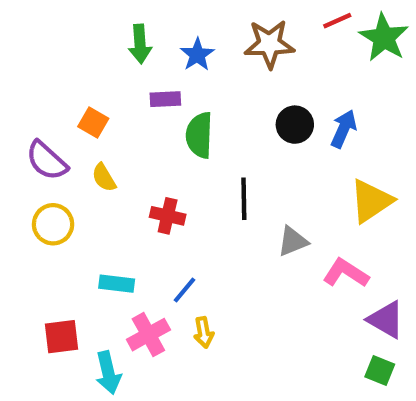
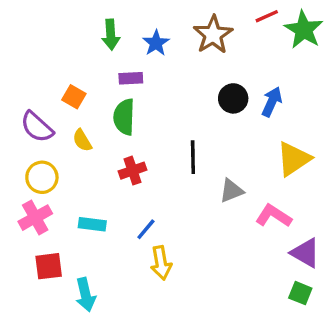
brown star: (269, 44) -> (213, 35), turned -30
green semicircle: (199, 135) -> (124, 117), moved
red cross: (168, 216) -> (133, 171), turned -32
yellow arrow: (204, 332) -> (161, 263), size x1.4
pink cross: (148, 335) -> (35, 218), moved

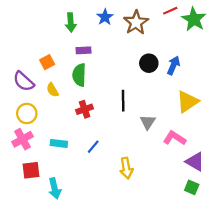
blue star: (156, 43) -> (105, 17), moved
orange square: (74, 97) -> (47, 62), turned 32
gray triangle: (231, 191) -> (148, 122), turned -35
yellow arrow: (161, 263) -> (126, 168), moved

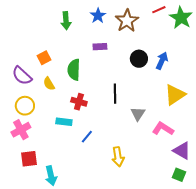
purple rectangle: (84, 50) -> (100, 47), moved
red cross: (85, 109) -> (79, 102), turned 35
cyan rectangle: (59, 143) -> (64, 122), moved

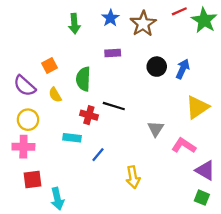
black line: (115, 94) -> (114, 106), moved, turned -72
pink cross: (21, 130) -> (23, 147), turned 30

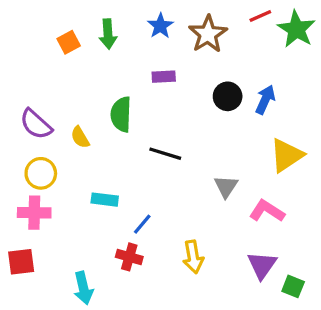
orange square: (49, 65) -> (69, 42), moved
red cross: (89, 115) -> (129, 257), moved
purple triangle: (205, 170) -> (262, 265), moved, turned 35
red square: (33, 179) -> (21, 262), moved

